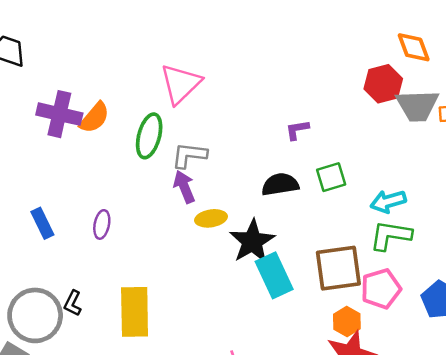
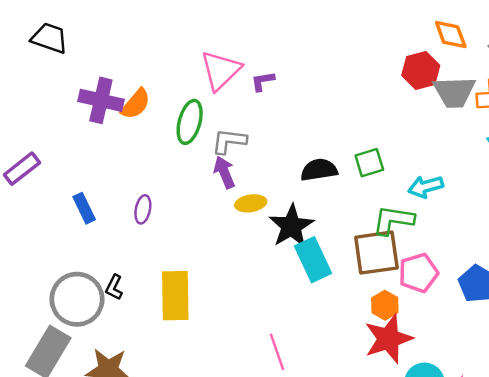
purple L-shape: (297, 130) -> (263, 81), moved
green L-shape: (391, 235) -> (393, 220), moved

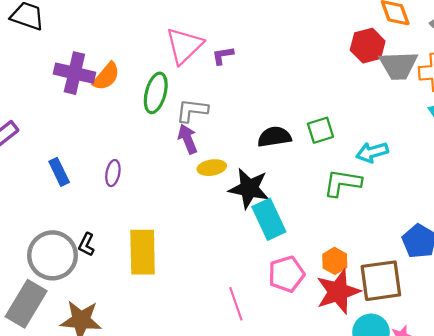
black star: (291, 226) -> (249, 188), turned -30
brown square: (376, 253) -> (381, 281), moved
pink pentagon: (418, 273) -> (286, 274), moved

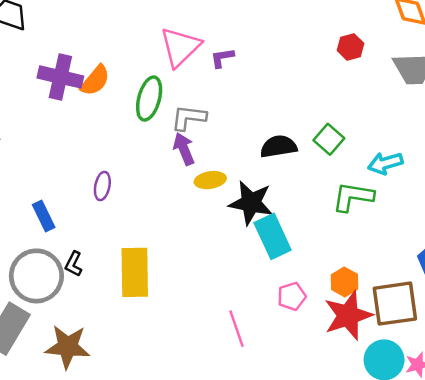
red hexagon: (368, 46) -> (350, 47), moved, size x0.7
green square: (320, 130) -> (329, 139), turned -32
blue rectangle: (59, 172) -> (44, 216), moved
pink pentagon: (286, 274) -> (292, 296), size x0.7

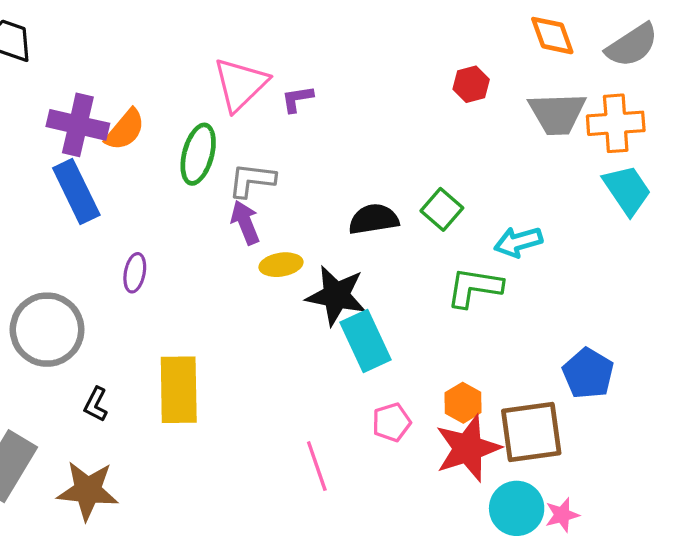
blue rectangle: (44, 216) -> (76, 192), moved, size x1.5
black L-shape: (74, 264) -> (96, 404), moved
gray circle: (36, 276) -> (47, 330), moved

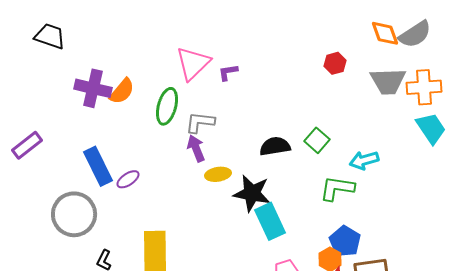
gray semicircle: (632, 45) -> (415, 34), moved
blue rectangle: (76, 192) -> (98, 166), moved
purple ellipse: (135, 273) -> (128, 179), turned 45
blue pentagon: (588, 373) -> (345, 241), moved

